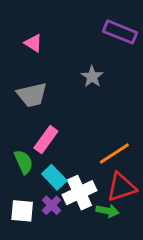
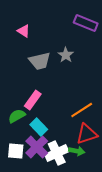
gray trapezoid: (32, 95) -> (40, 61), moved
green semicircle: (24, 162) -> (17, 116), turned -96
white cross: (79, 193) -> (57, 153), moved
purple cross: (52, 205) -> (37, 147), size x1.6

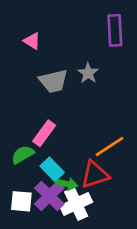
purple rectangle: (86, 23) -> (115, 30), turned 65
red triangle: (87, 134) -> (95, 175), moved
green arrow: (77, 151) -> (67, 184), moved

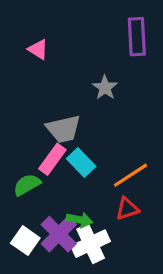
gray trapezoid: (53, 81) -> (64, 129), moved
cyan rectangle: (52, 169) -> (81, 162), moved
red triangle: (95, 175) -> (127, 209), moved, size x0.7
white square: (21, 201) -> (25, 241), turned 30

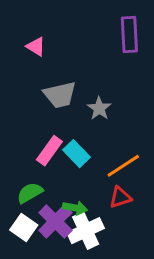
gray star: (105, 88) -> (99, 108), moved
gray trapezoid: (64, 129) -> (60, 95), moved
green semicircle: (27, 185) -> (30, 193), moved

